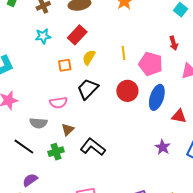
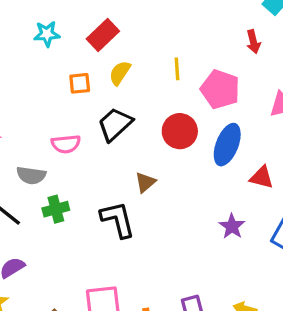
red arrow: (174, 43) -> (253, 42), moved
brown triangle: (68, 130) -> (145, 182), moved
black L-shape: (93, 147) -> (118, 219), turned 35
green cross: (56, 152) -> (56, 209), moved

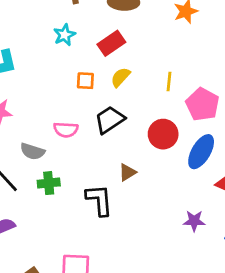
cyan star: (47, 34) -> (64, 35), turned -30
purple star: (232, 226) -> (194, 221), turned 30

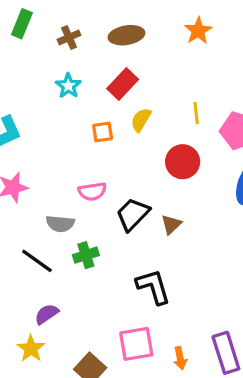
black trapezoid: (110, 120) -> (133, 214), moved
red circle: (163, 134) -> (183, 162), moved
black L-shape: (99, 200) -> (153, 287), moved

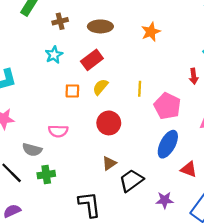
red circle: (183, 162) -> (109, 123), moved
black trapezoid: (133, 214) -> (131, 181), moved

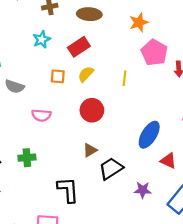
pink pentagon: (167, 106) -> (154, 53), moved
gray semicircle: (32, 150) -> (15, 86), moved

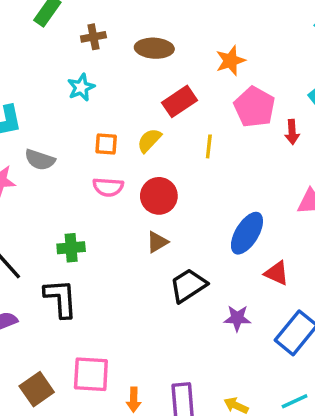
red rectangle: (79, 47) -> (180, 101), moved
pink semicircle: (41, 115) -> (108, 187), moved
brown triangle: (90, 150) -> (157, 242), moved
green cross: (27, 158) -> (71, 248), moved
black L-shape: (68, 190) -> (61, 298), moved

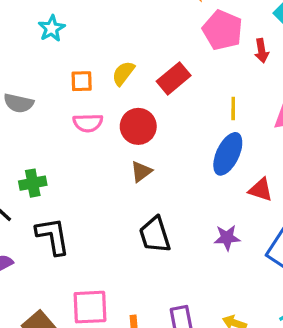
red rectangle: (180, 101) -> (174, 78), moved
yellow line: (209, 146) -> (233, 108), moved
green cross: (71, 248) -> (33, 183), moved
black trapezoid: (188, 285) -> (155, 235), moved, turned -69

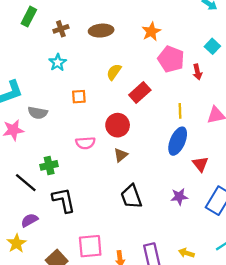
yellow semicircle: (123, 73) -> (114, 72), moved
pink semicircle: (88, 123) -> (85, 143), moved
red triangle: (261, 190) -> (200, 164), turned 35

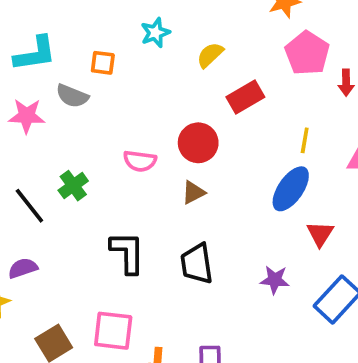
cyan star: (58, 62) -> (155, 33), moved
orange square: (79, 97) -> (103, 63), moved
green cross: (49, 165) -> (73, 186), turned -35
black L-shape: (64, 200) -> (127, 252), moved

